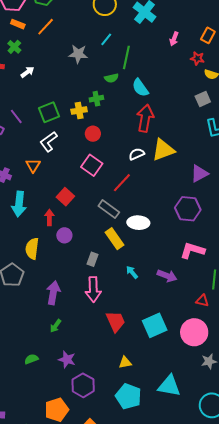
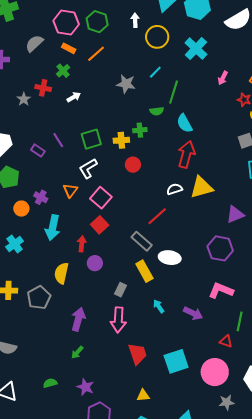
pink square: (92, 165) -> (101, 198), moved

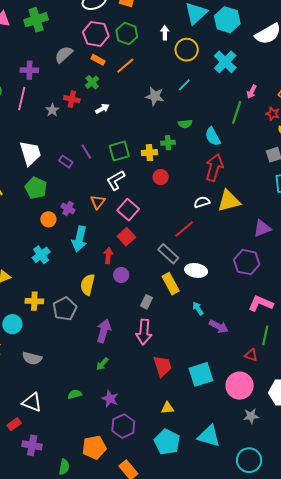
green line: (174, 92) -> (237, 112), moved
pink L-shape: (221, 290) -> (261, 303), moved
cyan arrow: (159, 306) -> (198, 308), moved

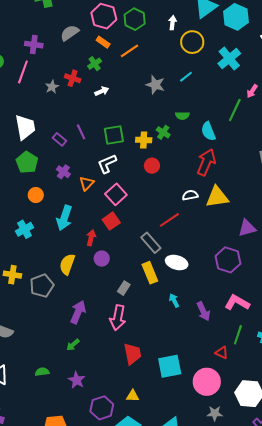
green cross: (168, 143) -> (163, 132), turned 32
purple cross: (68, 208) -> (63, 172), moved
purple arrow: (219, 326) -> (203, 311), moved, turned 30
purple hexagon: (123, 426) -> (102, 408), moved

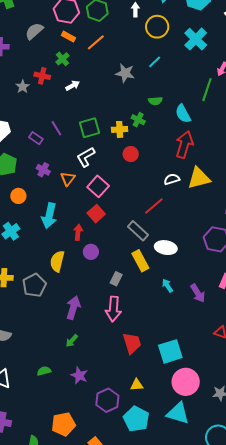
pink circle: (207, 382) -> (186, 382), moved

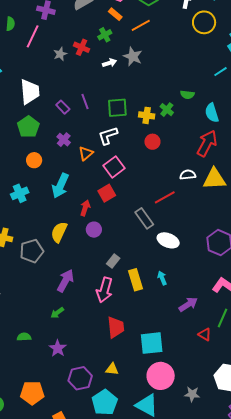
cyan line: (155, 62) -> (220, 72), moved
gray star: (125, 73) -> (133, 57), moved
yellow rectangle: (140, 261) -> (135, 280), moved
purple arrow: (198, 293) -> (188, 304), moved, turned -102

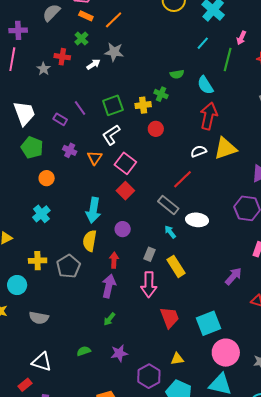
cyan arrow: (60, 186) -> (93, 210), moved
red arrow: (85, 208) -> (114, 260), moved
cyan arrow: (162, 278) -> (170, 232), moved
purple star: (58, 348) -> (119, 353), turned -30

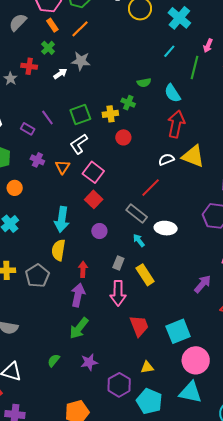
orange rectangle: (86, 16) -> (52, 25), turned 32
yellow triangle: (225, 148) -> (193, 156), turned 40
purple circle: (123, 229) -> (99, 231), moved
green arrow: (109, 319) -> (79, 328), size x1.6
green semicircle: (84, 351) -> (54, 360), turned -32

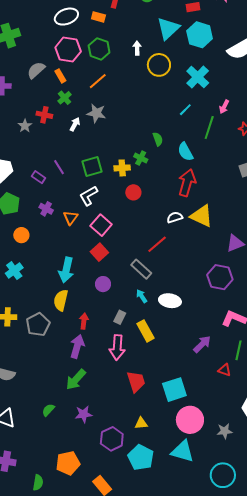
orange rectangle: (52, 25) -> (60, 76), moved
white arrow: (60, 74) -> (75, 124), turned -32
green semicircle: (144, 83) -> (158, 139), turned -104
white ellipse: (166, 228) -> (170, 301), moved

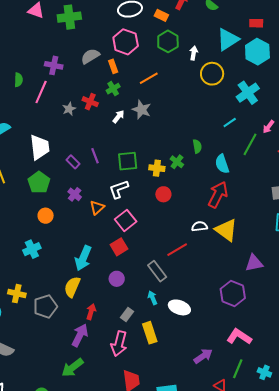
green hexagon: (99, 49) -> (168, 41), moved

